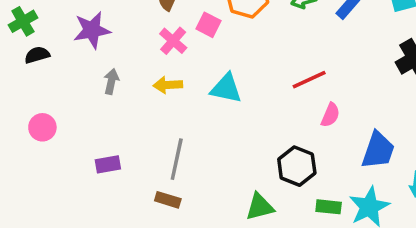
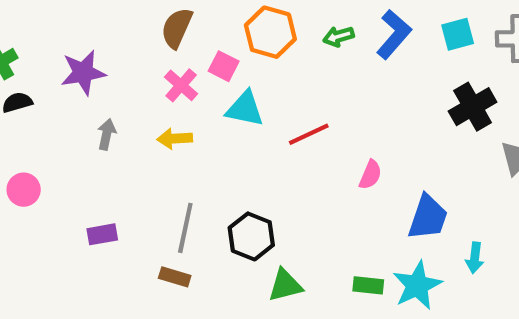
red line: (309, 80) -> (309, 134), moved
cyan triangle: (226, 88) -> (245, 109), moved
black hexagon: (297, 166) -> (251, 236), moved

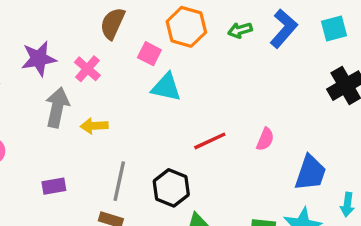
pink cross: (181, 85) -> (87, 69), moved
gray arrow: (107, 134) -> (57, 107), size x1.6
red line: (309, 134) -> (210, 141), moved
yellow arrow: (175, 139) -> (94, 126), moved

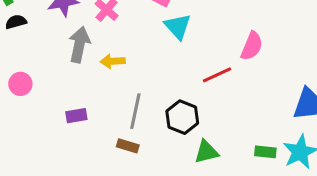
cyan triangle: (166, 87) -> (178, 26), turned 36
pink semicircle: (265, 139) -> (252, 46), moved, size x1.4

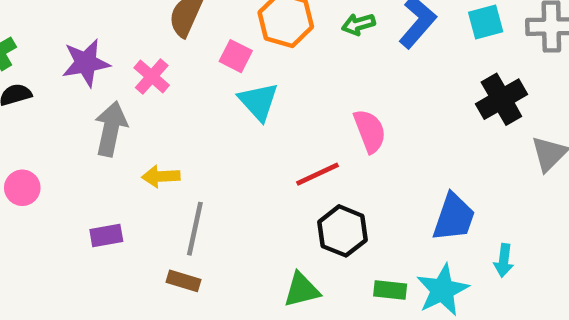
pink semicircle: (252, 46) -> (370, 131), turned -44
yellow arrow: (113, 61) -> (161, 176), moved
black hexagon: (182, 117) -> (342, 231), moved

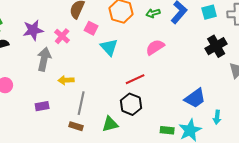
pink square: (236, 56) -> (91, 28), moved
pink semicircle: (370, 131) -> (155, 47), moved, turned -102
blue trapezoid: (454, 217) -> (195, 98), turned 35
black hexagon: (342, 231) -> (131, 104), moved
green triangle: (302, 290) -> (110, 124), moved

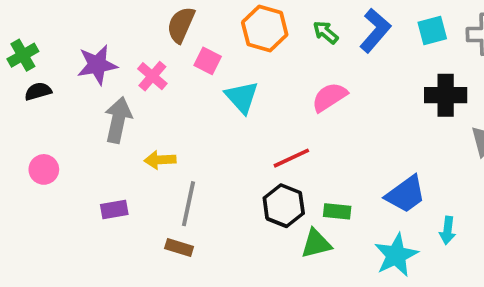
green arrow: (153, 13) -> (326, 32), turned 56
black cross: (216, 46) -> (446, 95), turned 30
green triangle: (110, 124) -> (316, 244), moved
green rectangle: (167, 130) -> (337, 211), moved

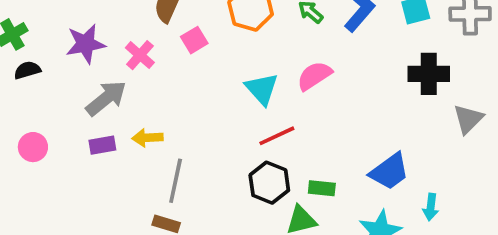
pink square: (208, 61) -> (194, 40), turned 32
cyan triangle: (242, 97) -> (262, 89), moved
gray arrow: (118, 120) -> (106, 98), turned 39
purple rectangle: (114, 209) -> (102, 145), moved

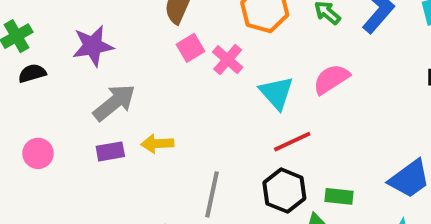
pink square: (194, 40) -> (191, 48), moved
pink cross: (140, 55) -> (228, 60), moved
gray line: (176, 181) -> (212, 194), moved

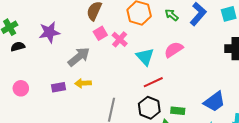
gray arrow: (114, 103) -> (79, 57), moved

